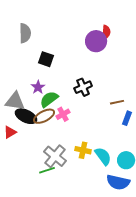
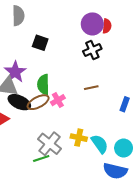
red semicircle: (106, 32) -> (107, 26), moved
purple star: (38, 87) -> (15, 72), moved, size x1.5
black cross: (83, 87) -> (92, 50), moved
green semicircle: (49, 99) -> (43, 84), turned -54
brown line: (117, 102) -> (91, 88), moved

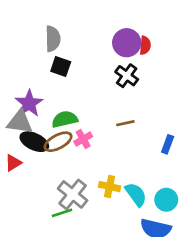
gray semicircle: (18, 16) -> (53, 39), moved
black cross: (92, 50) -> (127, 76), turned -30
green semicircle: (43, 84) -> (65, 119), turned 78

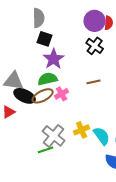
purple star: (29, 103) -> (54, 59), moved
yellow cross: (110, 187) -> (82, 130), turned -35

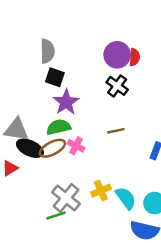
pink cross: (62, 94) -> (76, 146), turned -32

